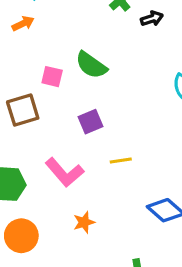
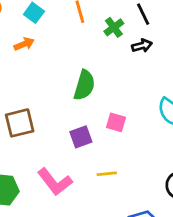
green semicircle: (91, 65) -> (84, 85), turned -112
pink square: (52, 77) -> (116, 122), moved

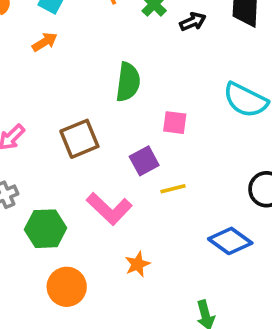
brown square: (20, 123) -> (79, 139), moved
purple square: (81, 137) -> (144, 161), moved

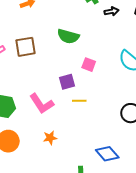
green semicircle: (128, 82) -> (68, 36), turned 85
brown square: (79, 139) -> (26, 47), moved
blue diamond: (230, 241) -> (107, 154), moved

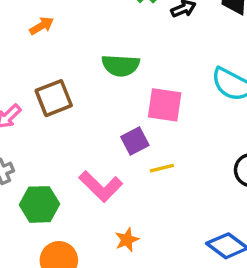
pink square: (89, 65) -> (165, 105), size x1.5

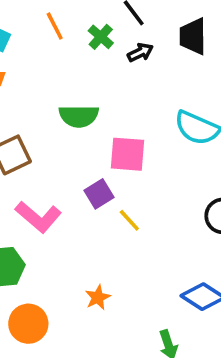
yellow line: (162, 168) -> (129, 220), turned 65
pink L-shape: (101, 186) -> (38, 217), moved

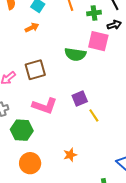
green cross: (101, 37) -> (94, 13), turned 32
pink square: (128, 154) -> (98, 41), moved
pink L-shape: (38, 217) -> (45, 106), turned -30

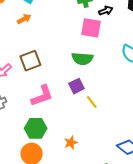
green semicircle: (75, 54) -> (82, 59), moved
pink L-shape: (45, 106) -> (42, 96), turned -35
green hexagon: (22, 130) -> (36, 128), moved

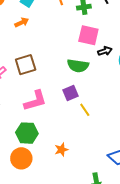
black arrow: (106, 11) -> (105, 51), moved

